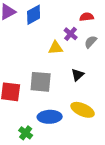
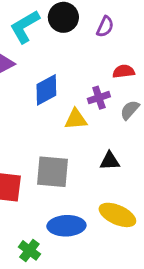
blue diamond: (34, 15) -> (46, 90), moved
purple cross: (71, 34) -> (99, 98), turned 32
black triangle: (78, 75) -> (110, 161), turned 40

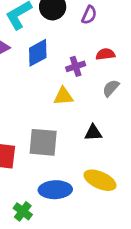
blue diamond: (46, 90) -> (38, 53), moved
purple cross: (99, 98) -> (76, 66), moved

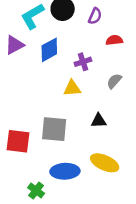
red semicircle: (105, 54) -> (114, 40), moved

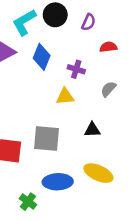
blue diamond: (49, 50) -> (42, 57), turned -40
purple cross: (83, 62) -> (76, 69), turned 35

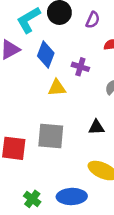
yellow triangle: (65, 96) -> (57, 88), moved
blue ellipse: (58, 182) -> (72, 196), moved

